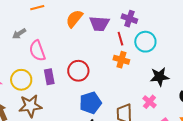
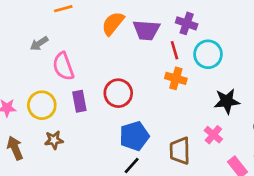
brown star: (30, 106) -> (54, 140), size x0.6

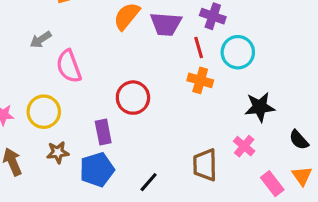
purple rectangle: (79, 101) -> (103, 132), moved
blue pentagon: (134, 136) -> (97, 170), moved

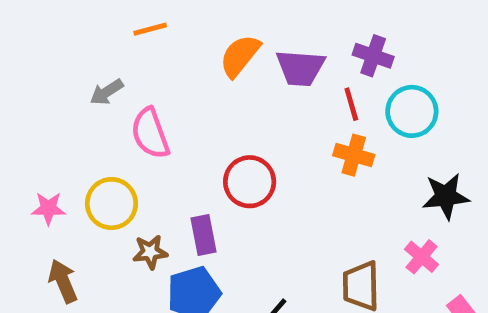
brown star: (58, 152) -> (150, 252), moved

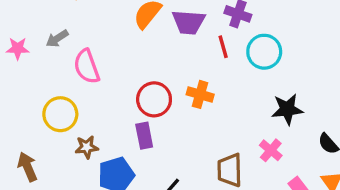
orange cross: (354, 155) -> (200, 94), moved
pink star: (48, 208) -> (18, 48), moved
purple rectangle: (204, 235) -> (144, 136), moved

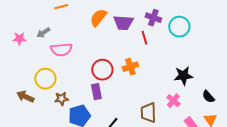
cyan circle: (264, 52) -> (179, 27), moved
pink semicircle: (87, 66) -> (61, 50), turned -75
orange cross: (200, 94) -> (130, 67), turned -35
brown arrow: (27, 167) -> (25, 97), moved, turned -42

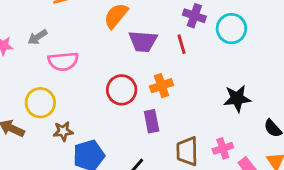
purple trapezoid: (123, 23) -> (143, 41), moved
purple rectangle: (96, 92) -> (152, 121), moved
pink cross: (173, 101) -> (223, 148), moved, turned 32

